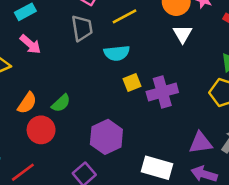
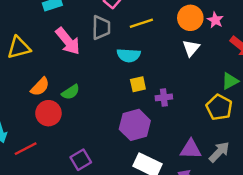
pink arrow: (30, 44) -> (68, 41), moved, size x1.4
purple cross: (162, 92) -> (164, 97), size x0.6
purple hexagon: (106, 137) -> (135, 125), moved

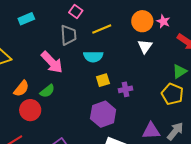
pink arrow: (68, 41) -> (52, 62), moved

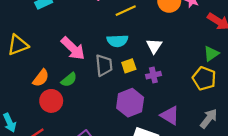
gray trapezoid: (68, 35) -> (104, 65), moved
white triangle: (145, 46) -> (154, 46), moved
purple triangle: (151, 131) -> (170, 115), moved, turned 36

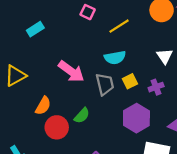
white triangle: (154, 46) -> (165, 56), moved
green semicircle: (69, 80) -> (82, 116), moved

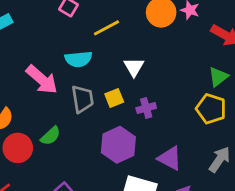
white triangle: (165, 56) -> (134, 67), moved
cyan semicircle: (115, 58) -> (78, 59), moved

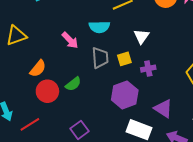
pink arrow: (42, 80) -> (70, 40), size x0.7

